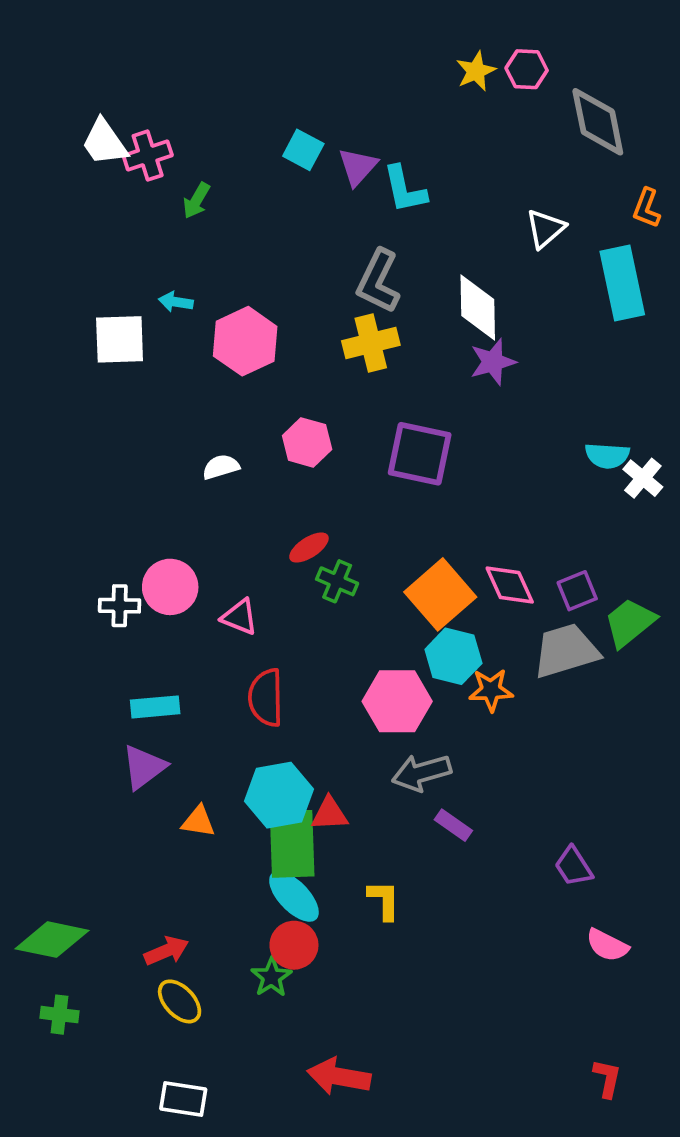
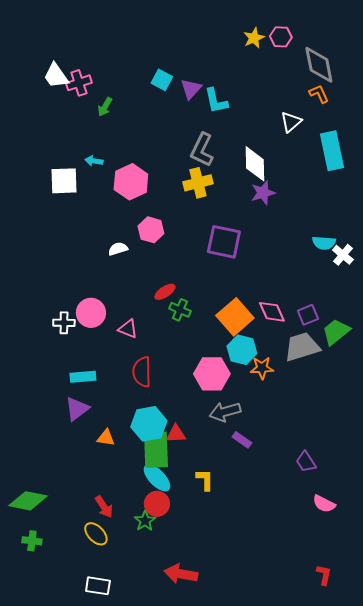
orange L-shape: (647, 208) -> (319, 94), moved, turned 135
pink hexagon: (307, 442) -> (151, 230), moved
red arrow: (166, 951) -> (104, 507), moved, turned 80

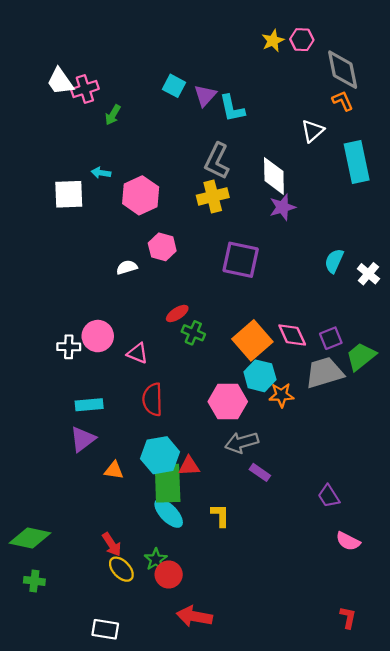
cyan semicircle: (324, 243) -> (334, 261), moved, turned 110
red circle: (157, 504) -> (169, 574), moved
yellow ellipse: (96, 534) -> (121, 569), moved

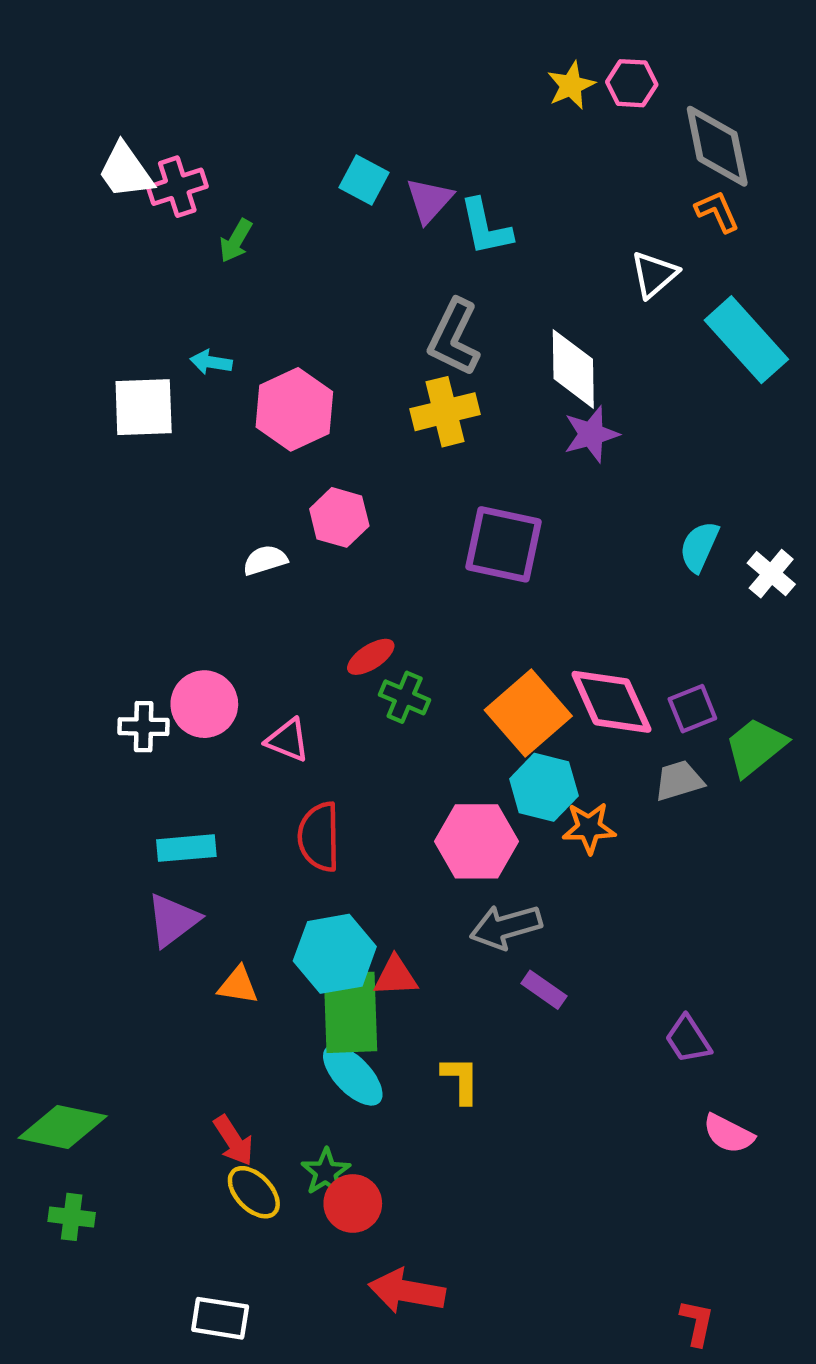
cyan rectangle: (357, 162) -> (746, 340), turned -30
pink diamond: (292, 335) -> (611, 702), size x1.4
gray trapezoid: (324, 373) -> (679, 781), size x0.6
red L-shape: (348, 617) -> (697, 1323), moved

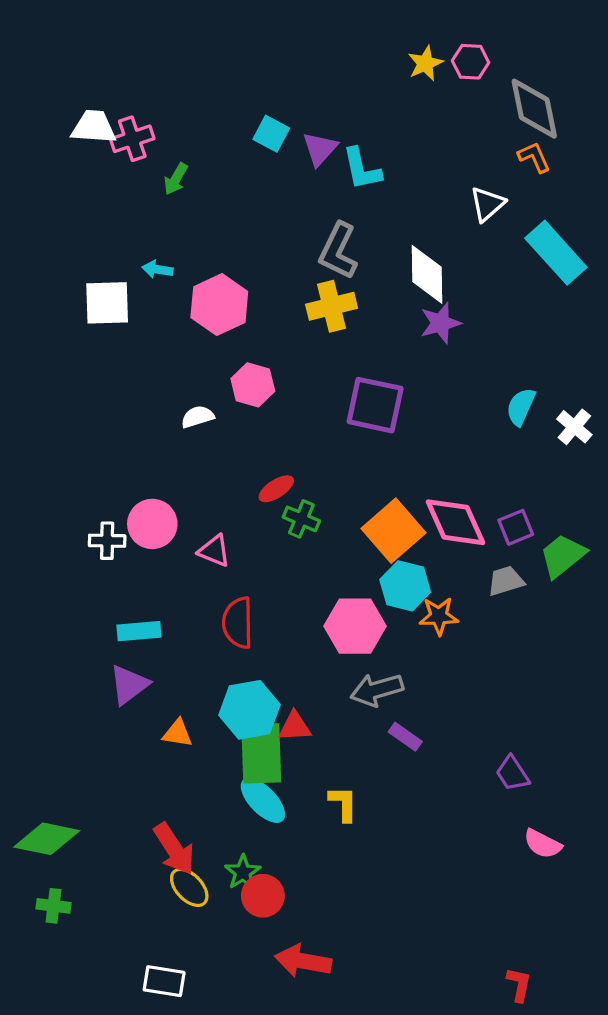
white trapezoid: (126, 171) -> (94, 127), turned 129
red arrow: (234, 1140) -> (174, 849), size x1.4

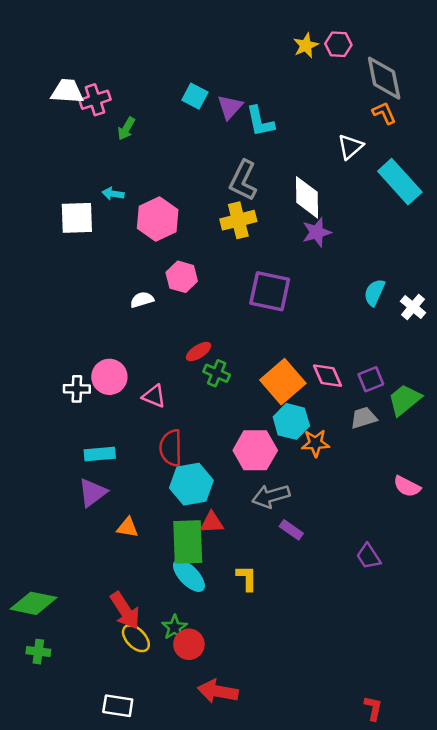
pink diamond: (455, 522) -> (327, 376), size x0.7
cyan hexagon: (249, 710) -> (191, 484), moved
pink semicircle: (543, 844) -> (407, 486), moved

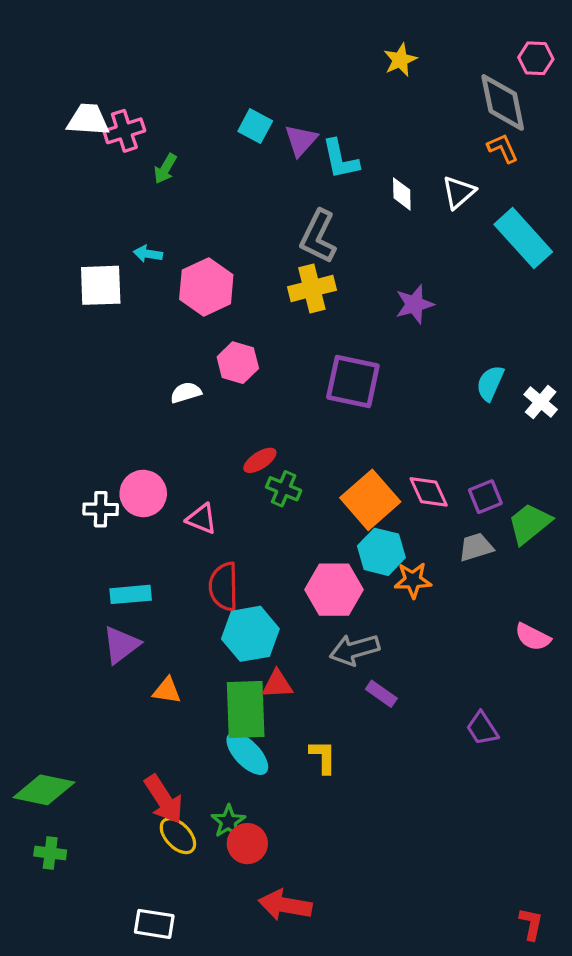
pink hexagon: (338, 44) -> (536, 58), moved
white diamond: (307, 197) -> (402, 194), moved, size x0.6
red L-shape: (373, 708) -> (531, 924), moved

